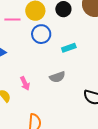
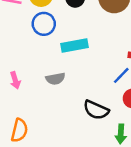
cyan rectangle: (69, 48) -> (75, 45), size x1.5

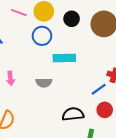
black semicircle: (96, 110) -> (73, 114), turned 140

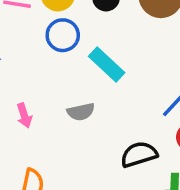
cyan rectangle: (64, 58) -> (107, 65), turned 55

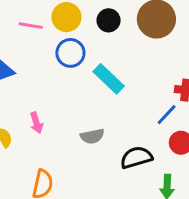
gray semicircle: (81, 112) -> (92, 136), moved

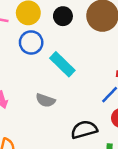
gray semicircle: (92, 136) -> (45, 100), moved, turned 30

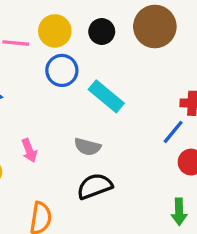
black semicircle: (84, 130) -> (95, 186), moved

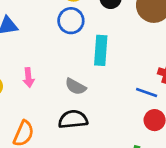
cyan rectangle: (106, 96) -> (101, 50), turned 40
blue line: (173, 132) -> (147, 92), turned 55

